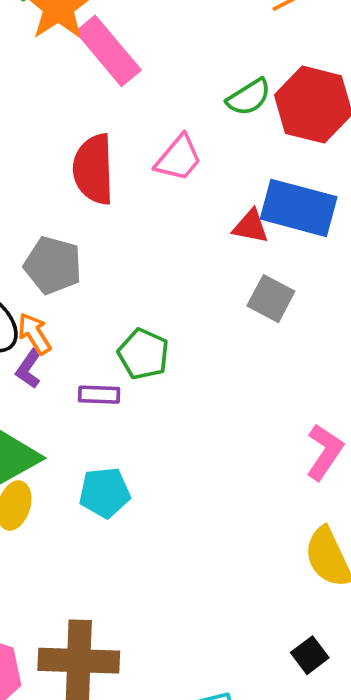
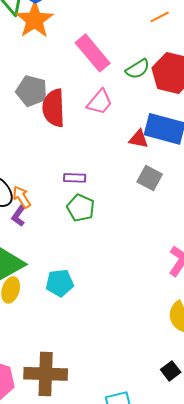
pink rectangle: (108, 51) -> (93, 53), moved
gray pentagon: (53, 265) -> (32, 91), moved
purple rectangle: (99, 395) -> (75, 178), moved

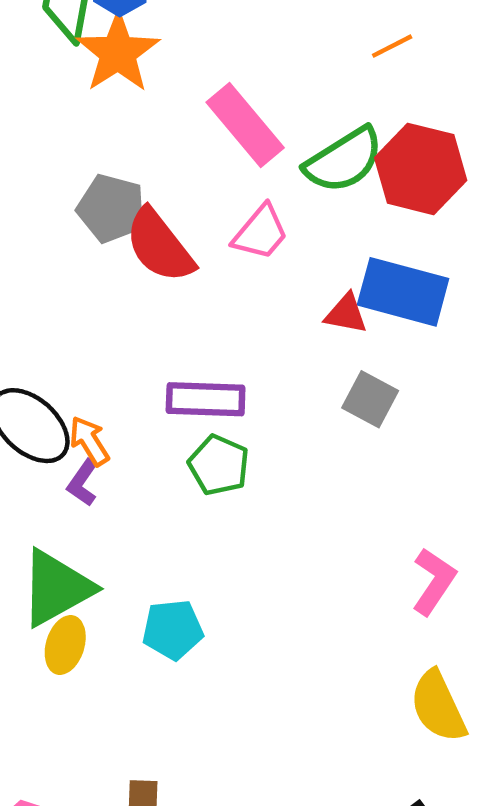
green semicircle: (138, 69) -> (344, 160), size x1.5
red semicircle: (54, 108) -> (160, 246), turned -36
purple rectangle: (75, 178) -> (206, 399), size x1.6

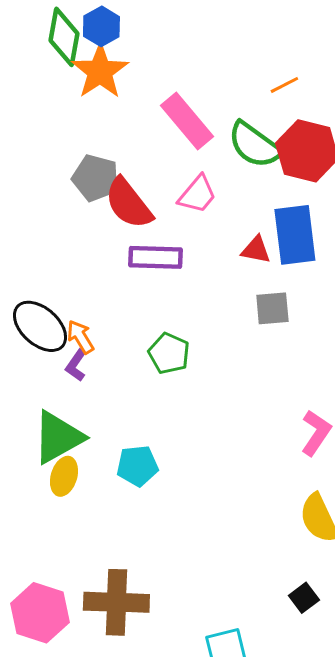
orange line: (392, 46) -> (284, 85), moved
green semicircle: (344, 160) -> (254, 145), turned 68
blue rectangle: (403, 292) -> (295, 235), turned 68
purple rectangle: (206, 399) -> (155, 257), moved
gray square: (370, 399) -> (272, 308), turned -33

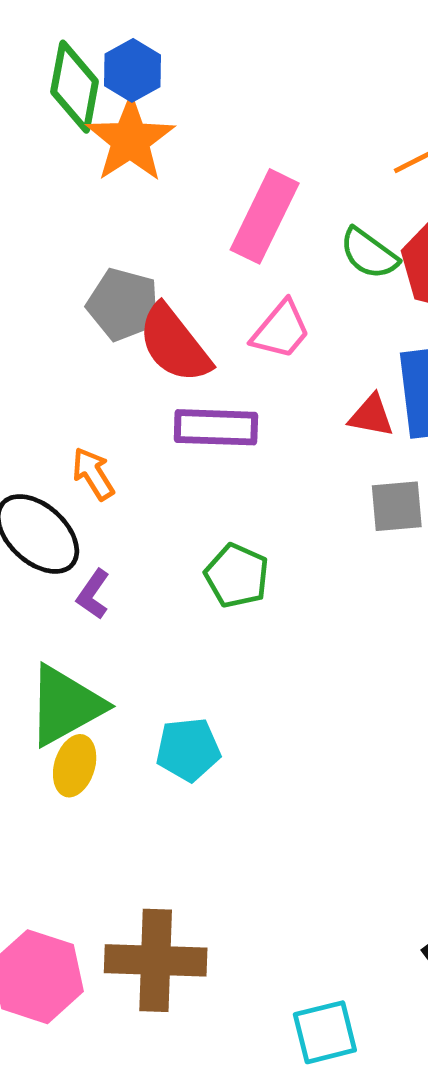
pink rectangle: (187, 121) -> (265, 216), turned 66
green semicircle: (254, 145) -> (369, 253), size x0.7
orange arrow: (80, 337) -> (93, 474), moved

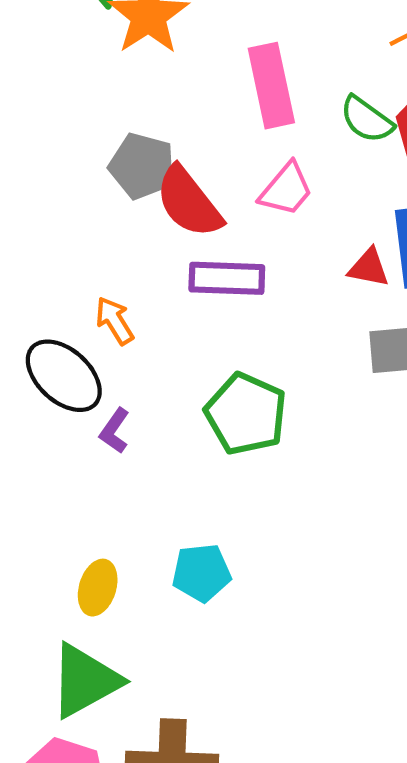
pink rectangle: (265, 216) -> (271, 86), turned -38
green pentagon: (237, 576) -> (246, 414), size x1.4
green triangle: (65, 705) -> (85, 681), moved

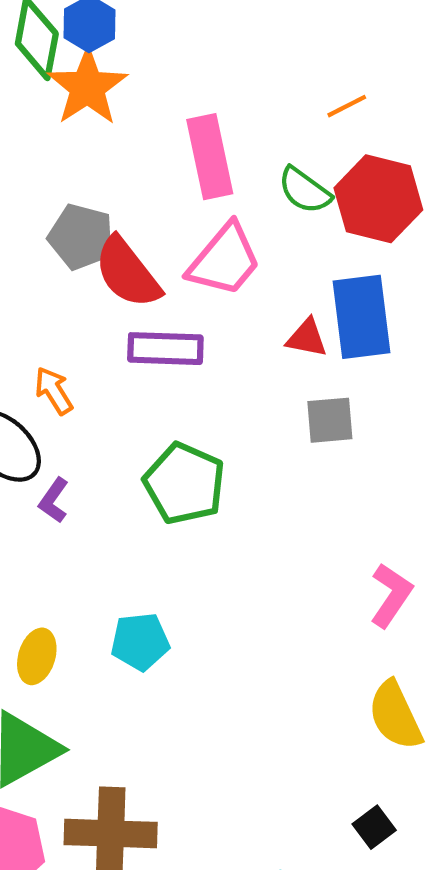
pink trapezoid: (286, 189) -> (224, 260), size x1.4

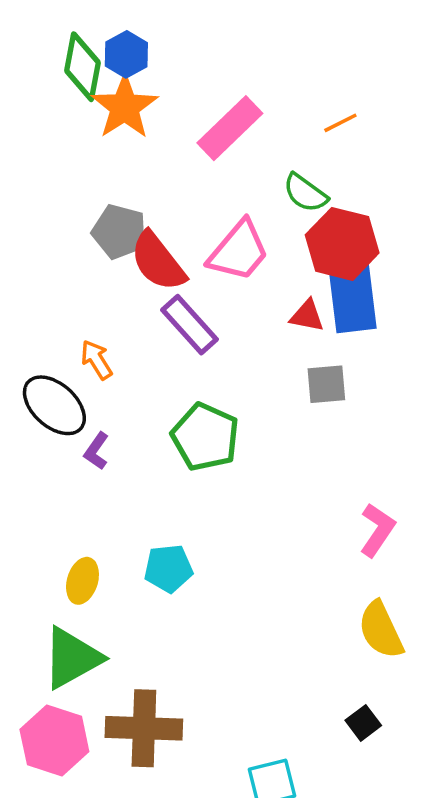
pink rectangle: (210, 157) -> (230, 128), moved, turned 58
red hexagon: (378, 199) -> (342, 244), moved
purple rectangle: (165, 349) -> (190, 325), turned 46

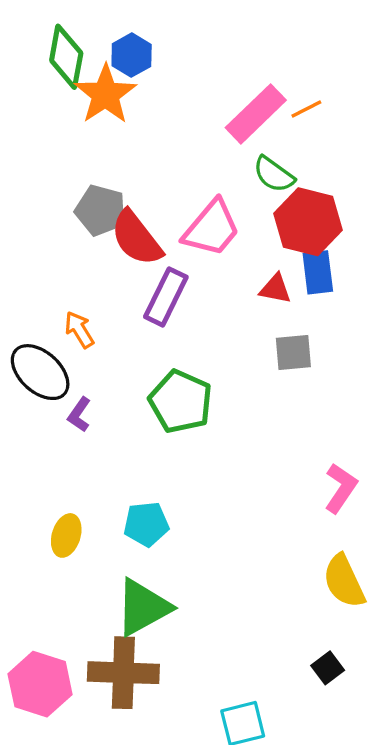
blue hexagon: (126, 54) -> (132, 55), moved
pink rectangle: (230, 128) -> (256, 114), moved
blue rectangle: (353, 298) -> (318, 272), size x0.7
purple rectangle: (190, 325) -> (166, 297), turned 68
green triangle: (72, 658) -> (143, 607), moved

